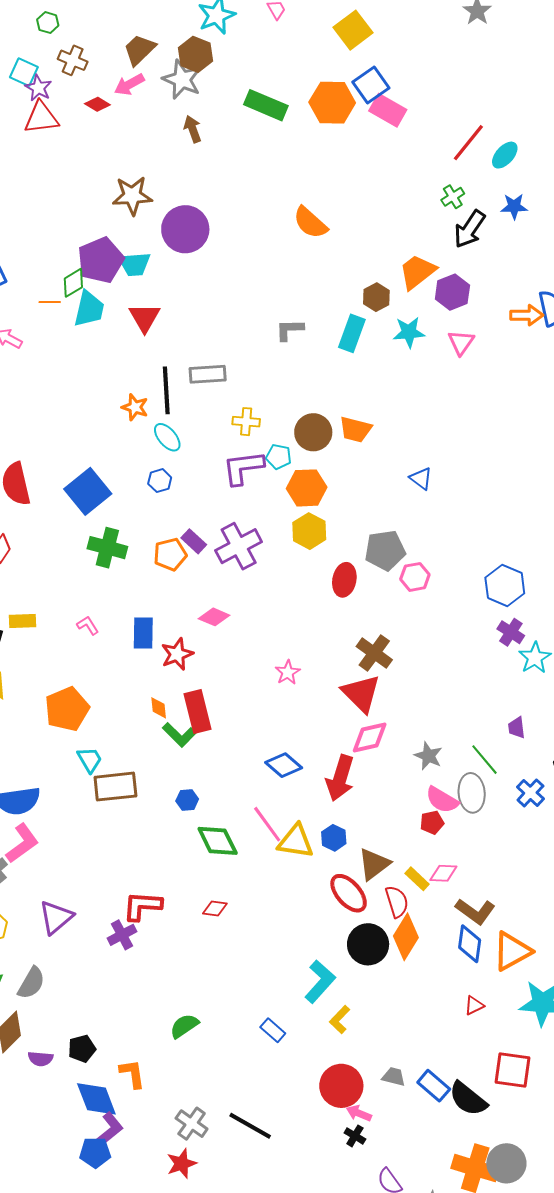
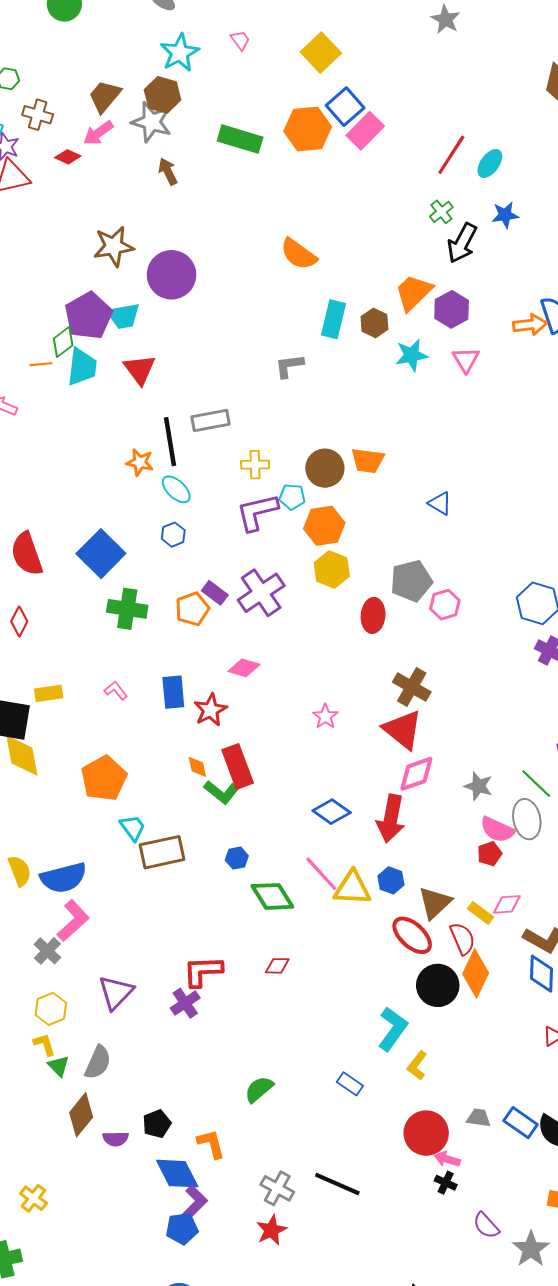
pink rectangle: (388, 110) -> (365, 131), turned -69
cyan rectangle: (352, 333) -> (333, 319), moved

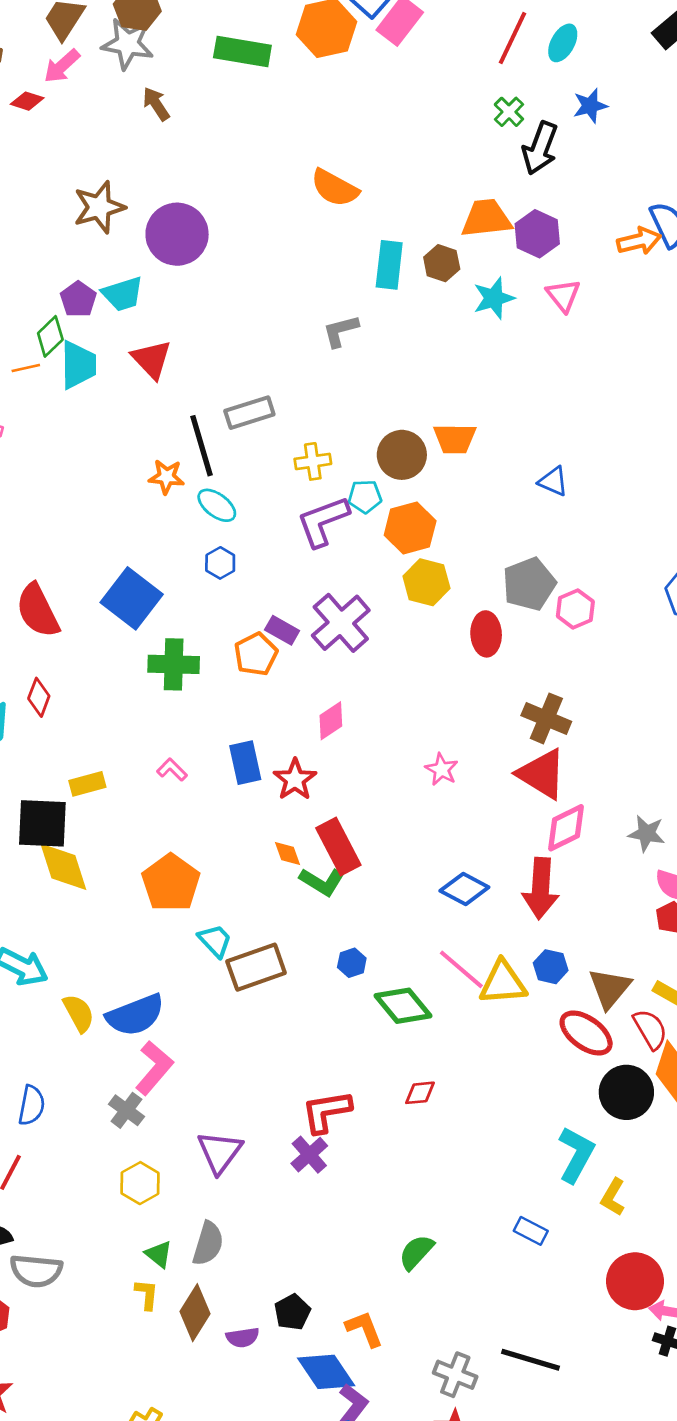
orange trapezoid: (414, 292) -> (486, 218), turned 45
purple pentagon: (88, 316) -> (78, 299), size x0.6
pink diamond: (244, 668) -> (331, 721), turned -44
yellow L-shape: (44, 1044) -> (147, 1294), moved, turned 30

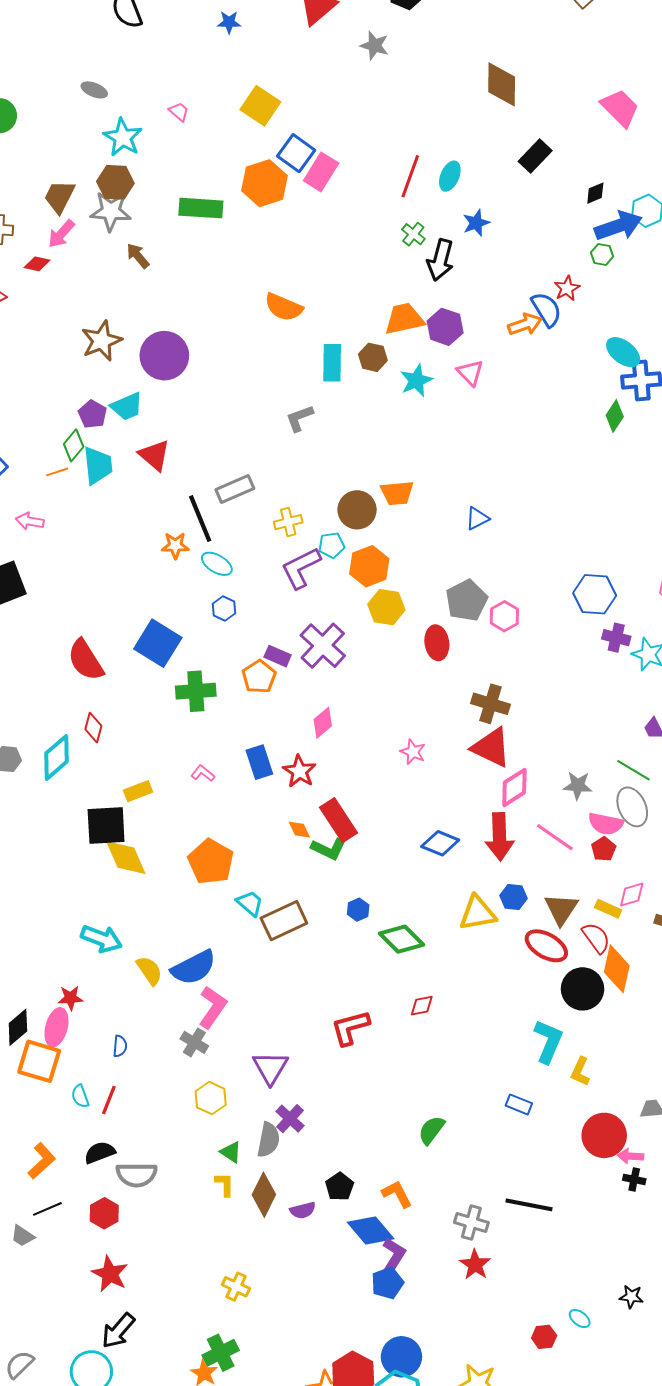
blue triangle: (553, 481) -> (477, 519), turned -45
pink line: (461, 969) -> (555, 837), moved
blue semicircle: (32, 1105) -> (120, 1046), size x0.7
purple cross: (309, 1155) -> (290, 1119), moved

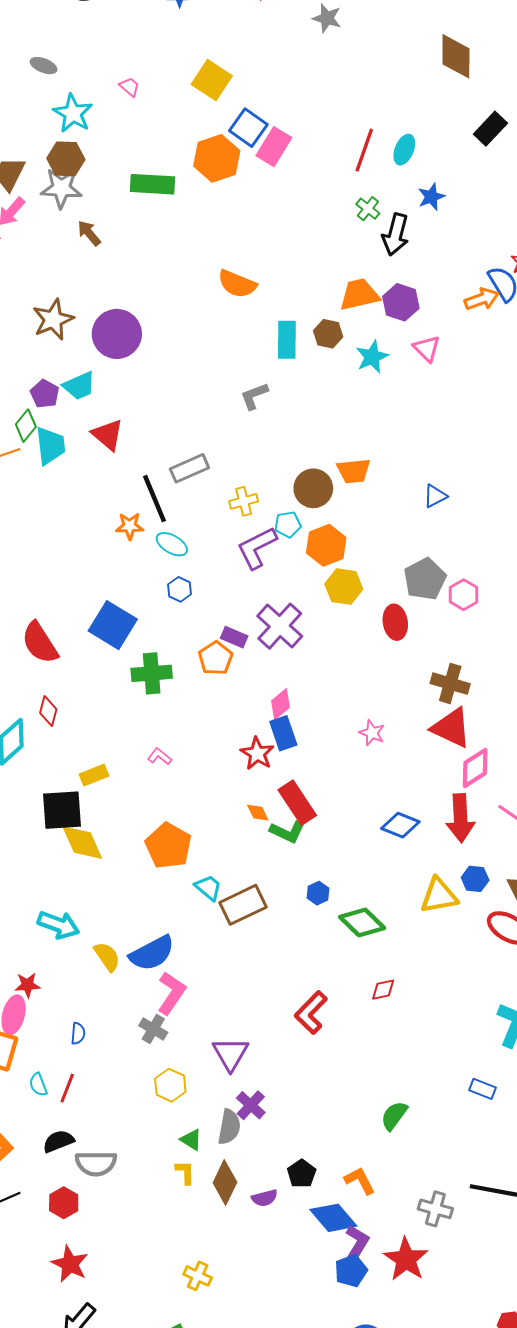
blue rectangle: (259, 762) -> (283, 733), moved
red L-shape: (350, 1028) -> (311, 1013), turned -30
red star: (475, 1265) -> (406, 1259), moved, size x1.4

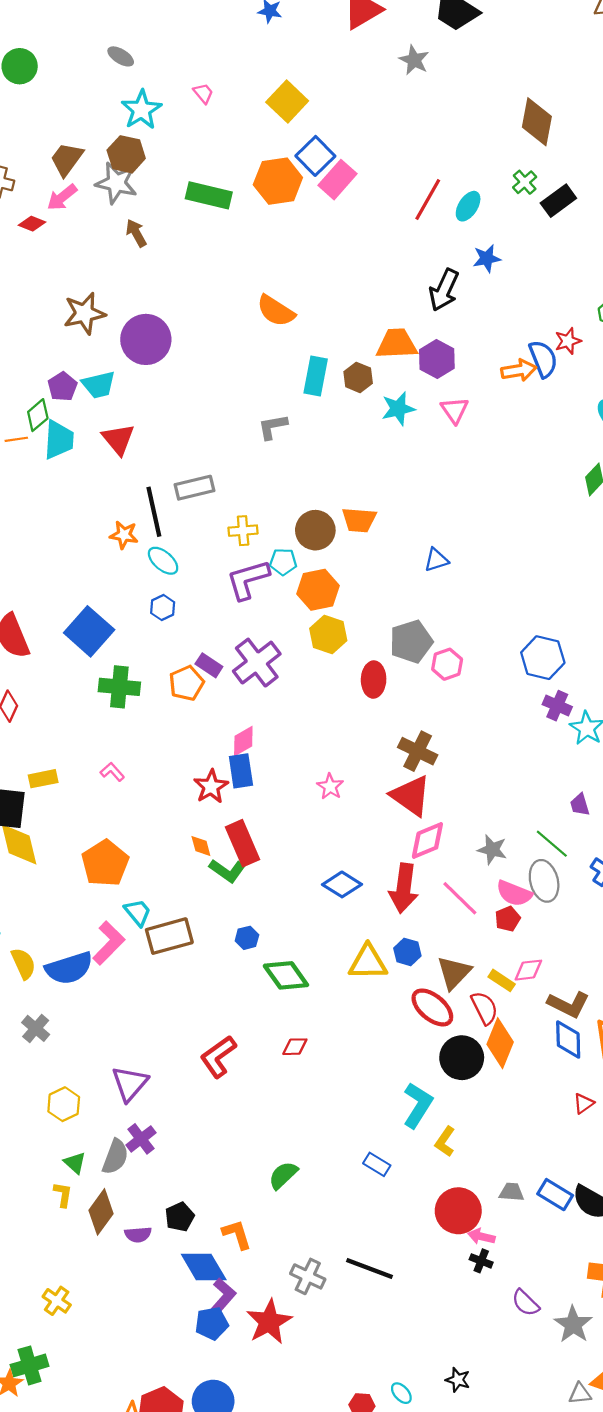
green cross: (368, 209) -> (525, 182), moved
pink L-shape: (171, 993) -> (109, 943), moved
gray cross: (153, 1029) -> (36, 1028), moved

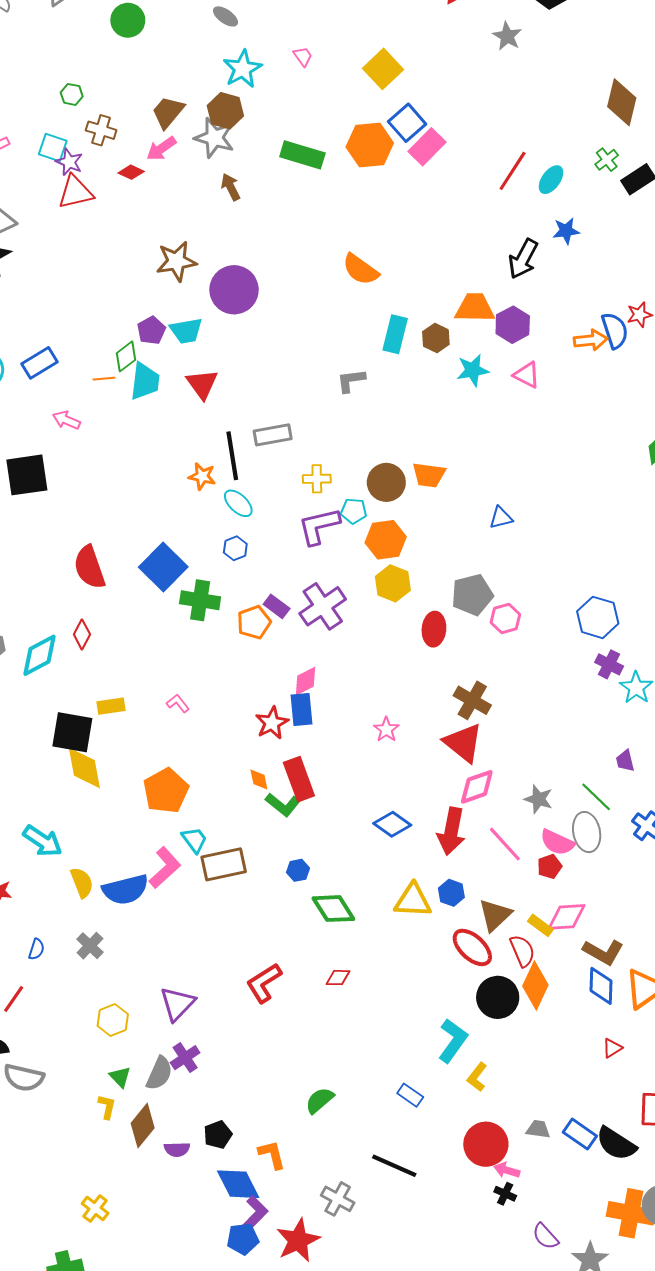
pink triangle: (455, 410) -> (527, 375), turned -32
green cross: (119, 687) -> (200, 600), moved
pink diamond: (528, 970) -> (567, 917), size x1.4
black line: (369, 1268) -> (394, 1166), moved

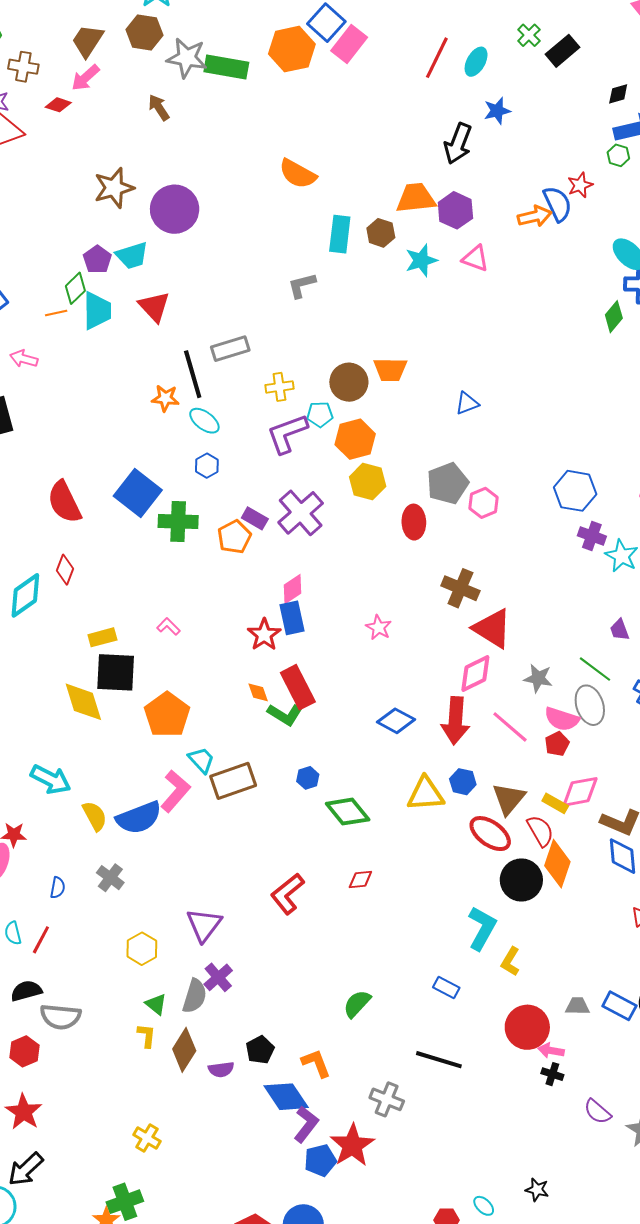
gray star: (214, 138) -> (187, 58), moved
black square: (72, 732) -> (116, 672), moved
red triangle: (463, 743) -> (492, 628), moved
blue pentagon: (243, 1239) -> (320, 1160), moved

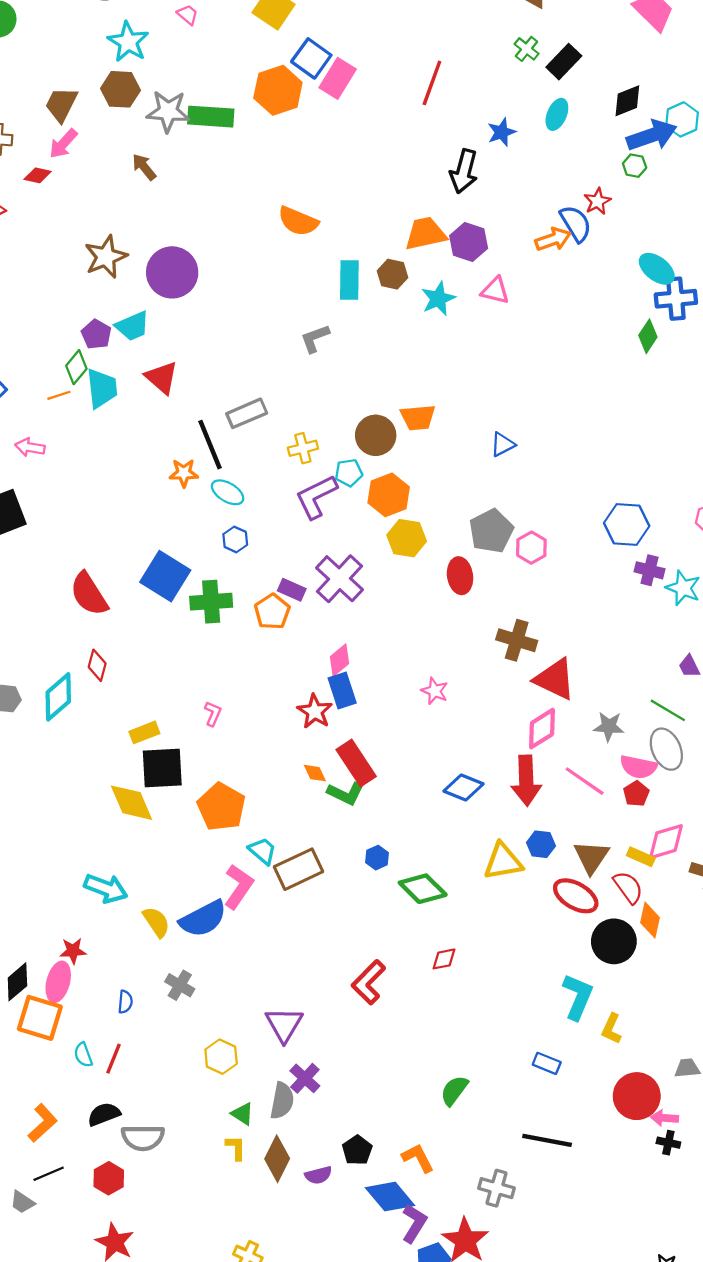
cyan ellipse: (476, 62) -> (557, 114), moved
black diamond: (618, 94) -> (627, 101), size x1.4
pink L-shape: (168, 627) -> (213, 714), turned 75
orange diamond: (557, 864) -> (650, 920), size x0.7

